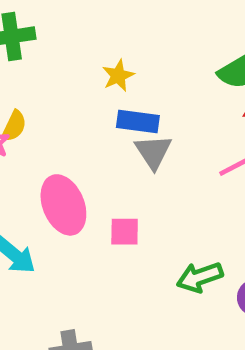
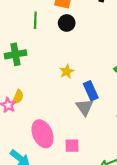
blue rectangle: (138, 122) -> (91, 91), moved, turned 60

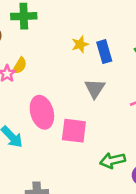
blue rectangle: (91, 91) -> (104, 52), moved
pink square: (72, 146) -> (74, 131), size x1.5

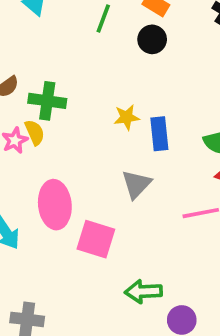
green cross: (24, 16) -> (47, 101), moved
yellow semicircle: (20, 66) -> (35, 132), turned -66

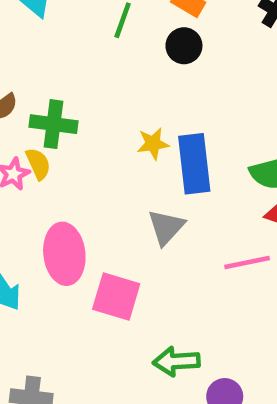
blue rectangle: (159, 134) -> (194, 164), size x1.4

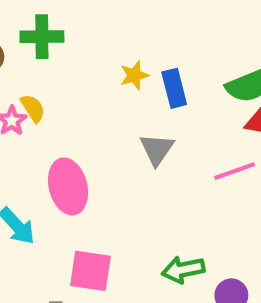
green cross: (53, 124) -> (42, 37), moved
blue rectangle: (194, 164) -> (174, 88), size x0.7
pink square: (116, 296) -> (90, 271), moved

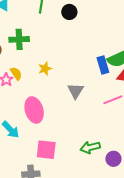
yellow star: (134, 75) -> (45, 69), moved
blue rectangle: (174, 88) -> (103, 65), moved

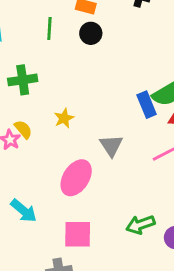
pink ellipse: (34, 110) -> (76, 178), moved, turned 55

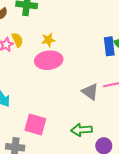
gray triangle: (111, 146) -> (90, 92), moved, turned -36
pink ellipse: (76, 178) -> (49, 60), moved, turned 35

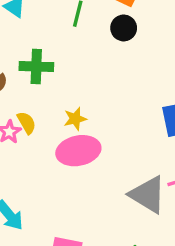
gray triangle: (90, 92) -> (148, 195), size x1.4

